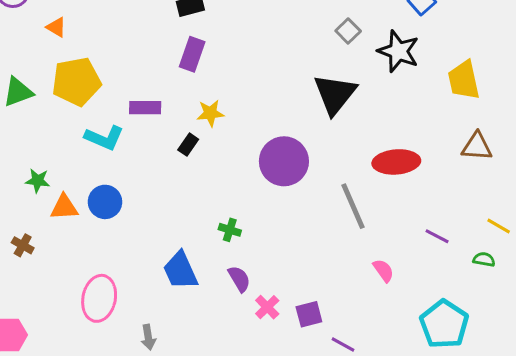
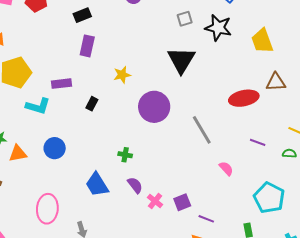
gray square: (348, 31) -> (185, 19), turned 35
yellow star: (210, 113) -> (122, 75), moved
red ellipse: (396, 162) -> (244, 98), moved
blue circle: (105, 202) -> (55, 148), moved

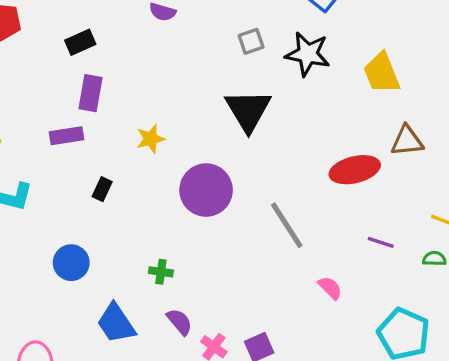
purple rectangle: (62, 84) -> (66, 136), moved
blue circle: (55, 148) -> (71, 263), moved

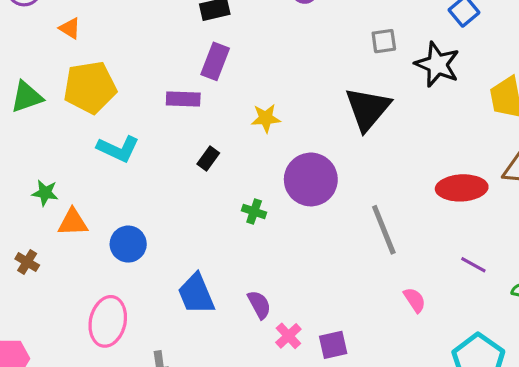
blue circle: (71, 263) -> (128, 244), moved
green cross: (161, 272) -> (254, 211), moved

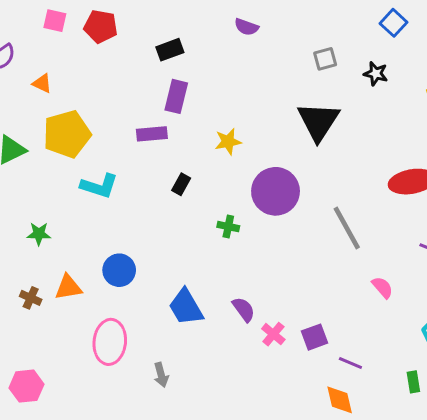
black star: (437, 64) -> (376, 74), size x0.6
orange triangle: (73, 222) -> (68, 287), moved

